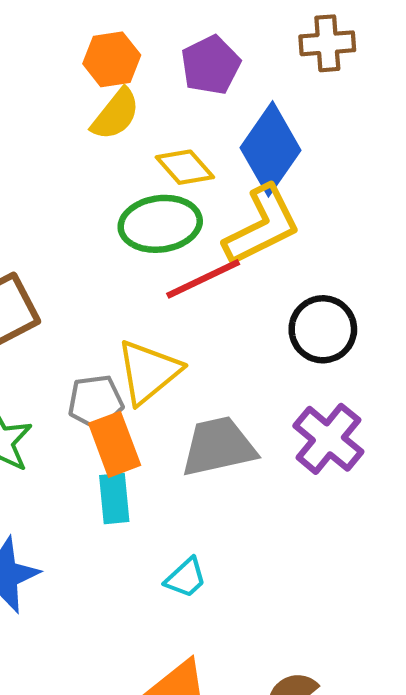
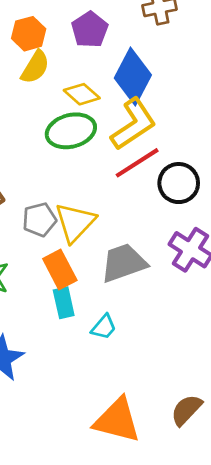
red line: (203, 279) -> (137, 163), moved
gray pentagon: (96, 402) -> (39, 220), moved
cyan trapezoid: (186, 578) -> (104, 327), moved

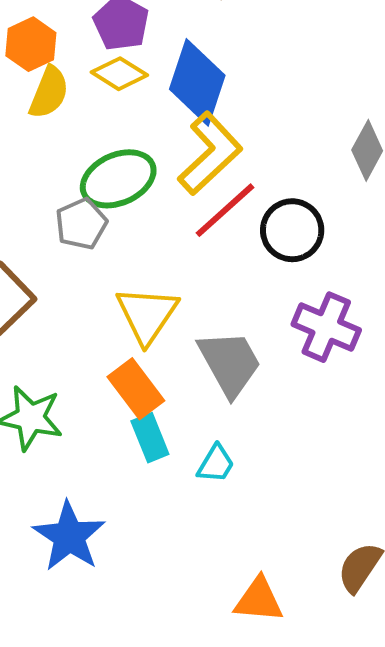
yellow diamond: (82, 94) -> (119, 74), moved
gray pentagon: (39, 220) -> (81, 224), moved
gray trapezoid: (124, 263) -> (230, 363), turned 90
orange triangle: (117, 420) -> (259, 600), size x0.7

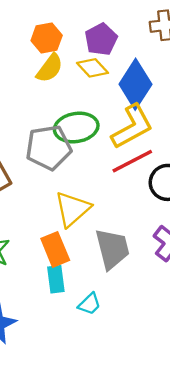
gray pentagon: (81, 224) -> (49, 148), size x1.5

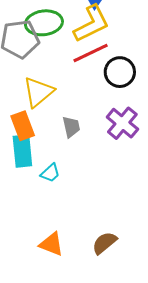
gray trapezoid: (112, 249) -> (71, 127), size x0.6
cyan rectangle: (56, 279) -> (22, 151), size x1.4

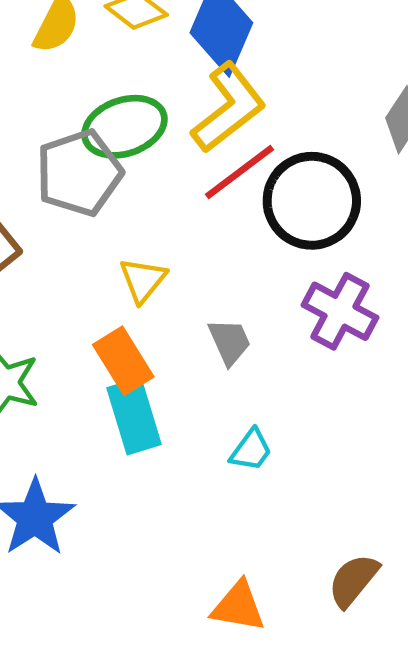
black circle: (120, 72) -> (312, 201), size x1.4
yellow triangle: (38, 92) -> (143, 280), size x0.7
cyan trapezoid: (50, 173) -> (251, 450), moved

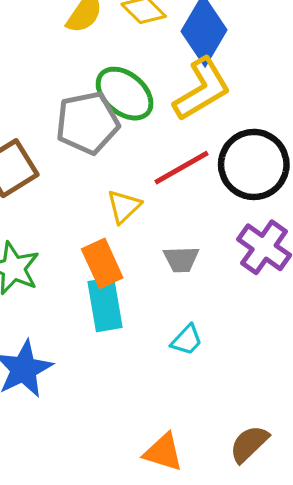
green ellipse: (124, 127) -> (125, 94), turned 52
red line: (240, 172) -> (181, 168), moved
gray trapezoid: (230, 342) -> (181, 259), turned 105

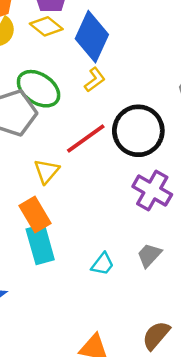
yellow L-shape: (202, 89) -> (95, 80), size x0.5
gray trapezoid: (181, 259) -> (149, 255), moved, turned 140

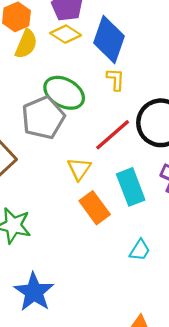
yellow L-shape: (95, 80) -> (116, 79), turned -45
orange rectangle: (35, 214) -> (95, 208), moved
cyan rectangle: (40, 244) -> (131, 187), moved

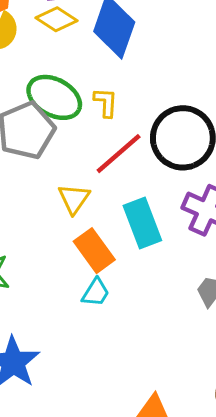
yellow L-shape: (116, 79) -> (106, 103), moved
cyan trapezoid: (140, 250) -> (96, 292), moved

